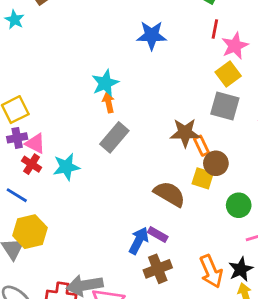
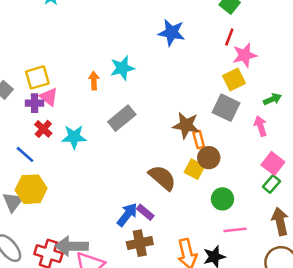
orange arrow: (108, 103) -> (94, 81), moved
pink triangle: (35, 143) -> (49, 97), moved

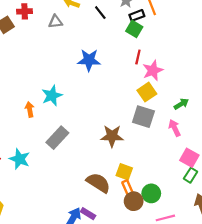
cyan star: (74, 137) -> (20, 159), turned 30
orange rectangle: (199, 140) -> (127, 188), moved
brown circle: (209, 158) -> (134, 201), moved

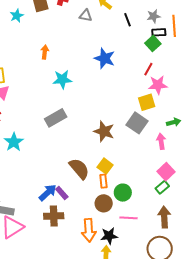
orange arrow: (30, 109) -> (45, 52), moved
cyan star: (20, 159) -> (14, 142), moved
brown circle: (134, 201) -> (104, 203), moved

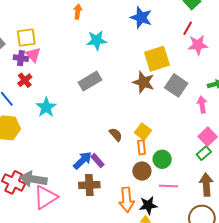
yellow square: (147, 102) -> (157, 59), moved, size x1.4
brown star: (104, 131) -> (143, 82), moved
brown semicircle: (79, 169) -> (116, 135), size x0.6

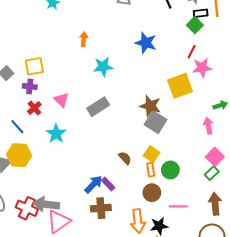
pink triangle: (33, 55) -> (61, 100), moved
yellow square: (157, 59) -> (180, 86), moved
gray square: (176, 85) -> (156, 122), moved
green circle: (162, 159) -> (170, 170), moved

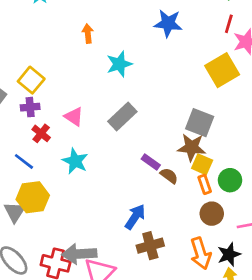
yellow square: (34, 66) -> (31, 80), turned -30
brown star: (150, 106) -> (192, 147), moved
purple rectangle: (108, 184) -> (151, 162), moved

